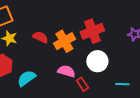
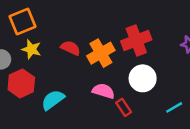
cyan line: (122, 84) -> (174, 107), turned -32

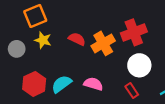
red hexagon: (21, 83) -> (34, 84), moved
pink semicircle: (103, 91) -> (93, 84), moved
red rectangle: (124, 107) -> (132, 91), moved

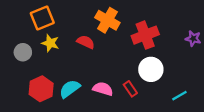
orange cross: (103, 43) -> (107, 20), moved, turned -30
red rectangle: (132, 91) -> (130, 89), moved

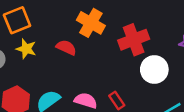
white circle: (151, 69) -> (154, 70), moved

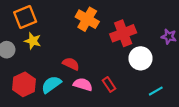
red semicircle: (66, 47) -> (71, 64), moved

